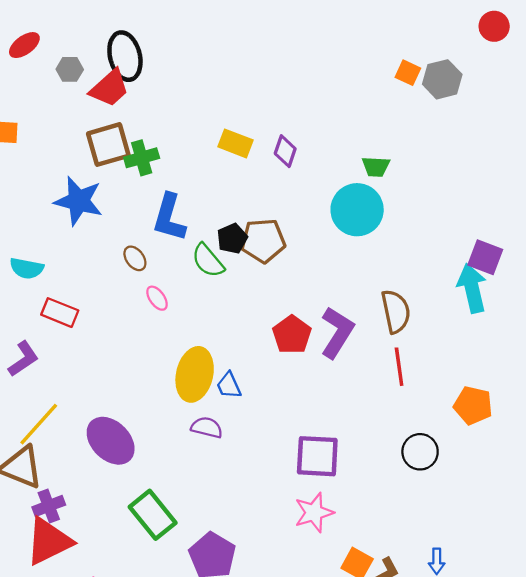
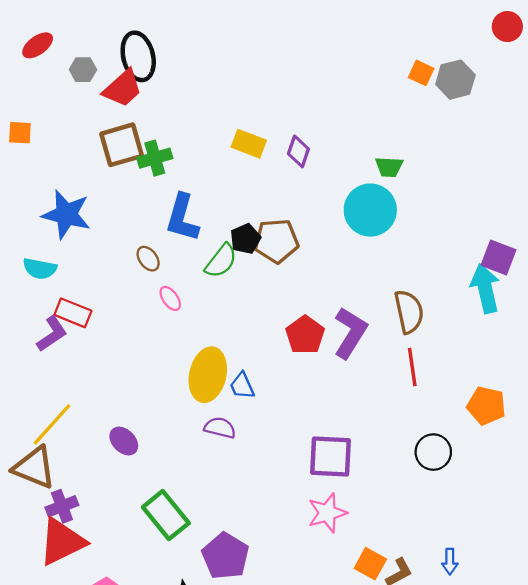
blue star: (79, 201) -> (66, 214), moved
green semicircle: (208, 261) -> (221, 261), turned -102
purple L-shape: (23, 359) -> (52, 334), moved
purple ellipse: (111, 441) -> (124, 441), size x0.6

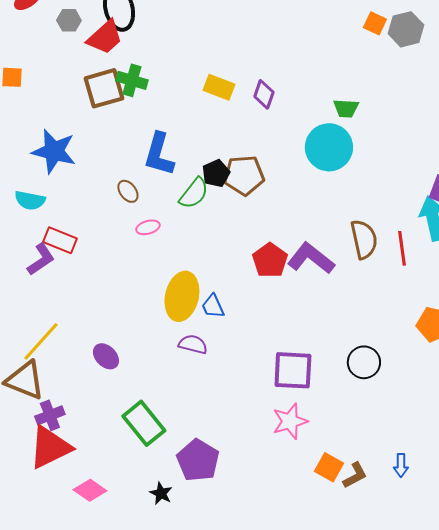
green cross: (155, 158) -> (132, 80), moved, turned 32
pink ellipse: (170, 298) -> (148, 227), turned -70
purple L-shape: (350, 333) -> (311, 258), turned -84
red line: (412, 367) -> (402, 248), moved
black circle: (433, 452) -> (364, 362), moved

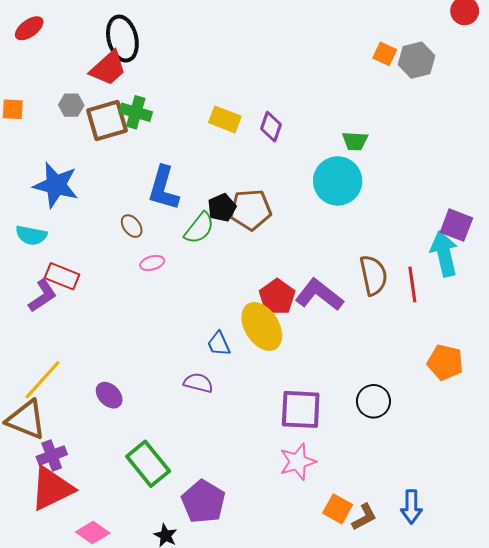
gray hexagon: (69, 20) -> (71, 105), moved
yellow ellipse: (182, 296) -> (262, 326), moved, turned -45
blue arrow: (401, 465) -> (411, 507), size x1.4

